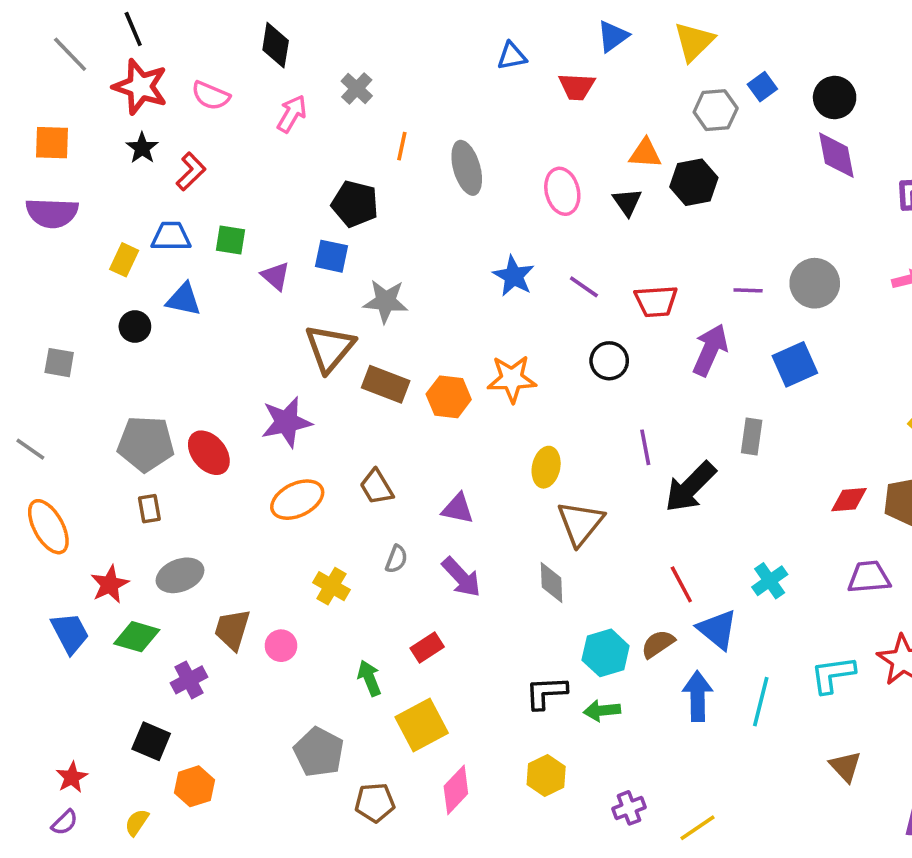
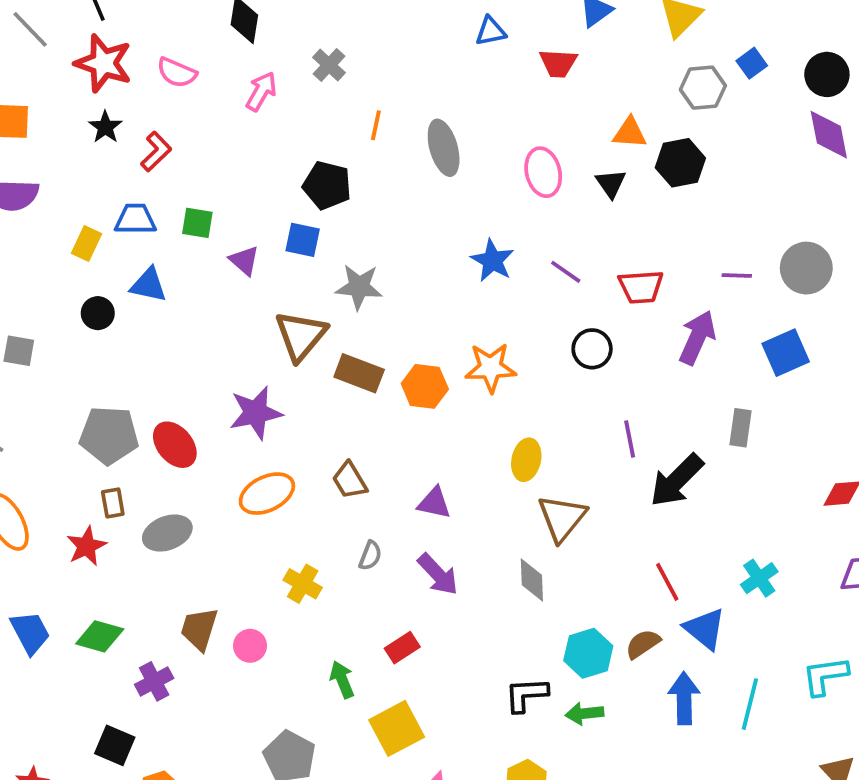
gray ellipse: (180, 575) -> (167, 533), moved
red star: (110, 584) -> (87, 546), moved

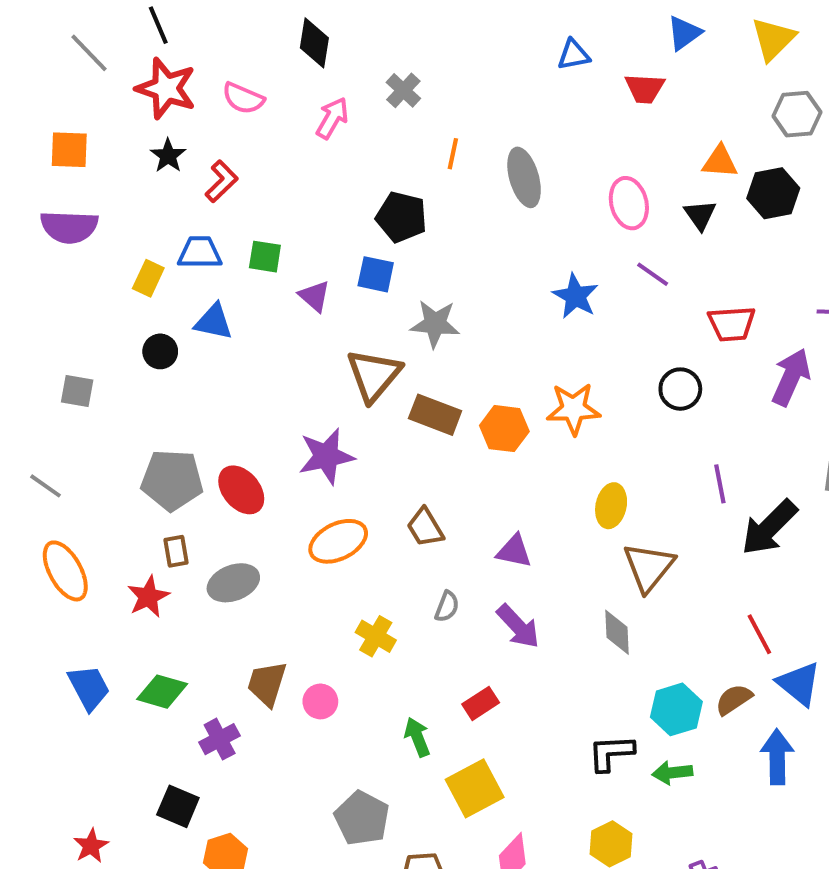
purple line: (566, 272) -> (653, 274), moved

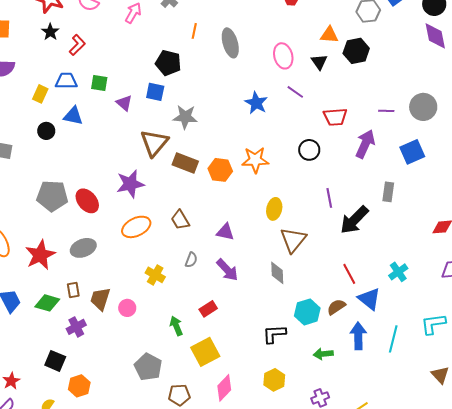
brown rectangle: (176, 551) -> (73, 290), moved
red star: (148, 597) -> (40, 255), size x1.4
green arrow: (672, 773) -> (323, 354), moved

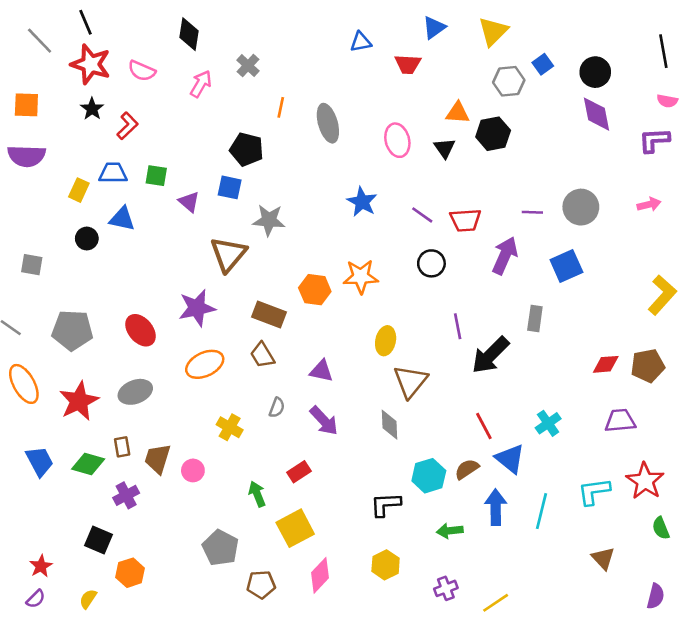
purple line: (295, 92) -> (422, 215), moved
brown rectangle: (185, 163) -> (269, 315), moved
gray pentagon: (52, 196) -> (72, 330), moved

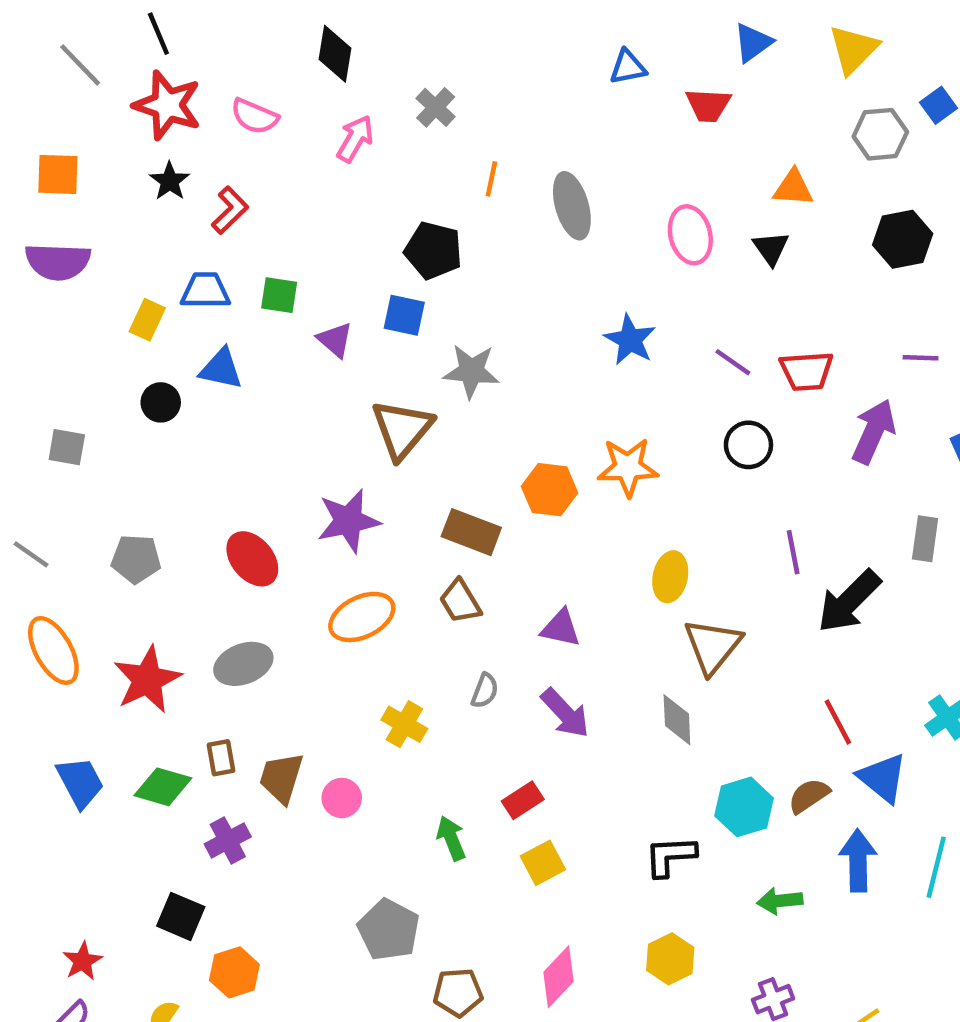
black hexagon: (493, 134) -> (903, 239), moved
gray pentagon: (72, 330) -> (136, 559), size x0.7
yellow square: (295, 528) -> (543, 863), moved, size x0.7

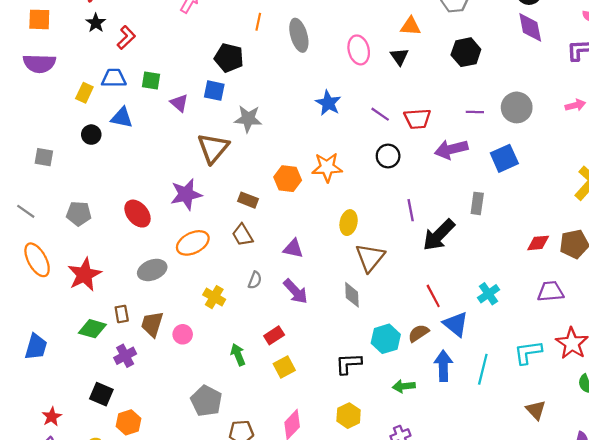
purple arrow: (874, 431) -> (451, 149), turned -128
brown rectangle: (471, 532) -> (248, 200), size x0.7
gray ellipse: (243, 664) -> (152, 270), moved
blue trapezoid: (80, 782) -> (36, 347), moved, turned 44

